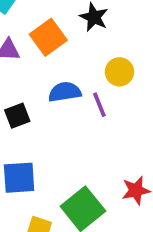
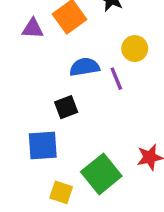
black square: (17, 116) -> (66, 107), moved

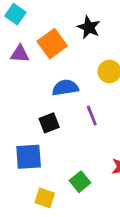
purple line: (116, 79) -> (92, 116), moved
green square: (101, 174) -> (80, 182), size x0.6

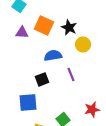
black star: (89, 27) -> (69, 27), moved
orange square: (52, 44) -> (44, 25), turned -30

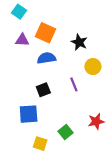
black star: (69, 27) -> (79, 42), moved
yellow circle: (83, 44) -> (93, 67), moved
blue semicircle: (53, 55) -> (46, 58), moved

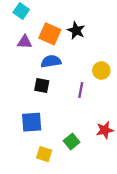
black star: (79, 42) -> (76, 30), moved
purple line: (74, 84) -> (81, 90), turned 32
black square: (43, 90) -> (42, 85), moved, turned 32

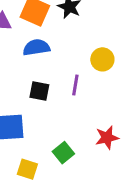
black square: (42, 85) -> (39, 91), moved

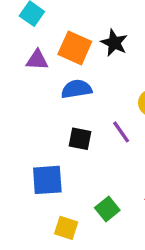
purple line: (75, 85) -> (121, 132), turned -45

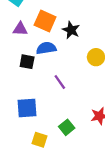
black star: (114, 43) -> (71, 30), moved
purple line: (121, 132) -> (60, 82), moved
black square: (80, 139) -> (27, 62), moved

